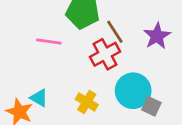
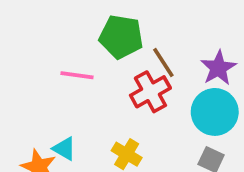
cyan circle: (133, 91) -> (215, 112), moved

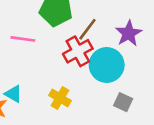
brown line: (163, 62) -> (87, 29), turned 70
cyan circle: (215, 112) -> (107, 65), moved

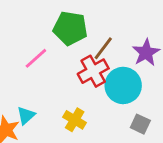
pink line: (23, 39) -> (36, 58), turned -50
cyan triangle: (13, 94) -> (26, 116), turned 48

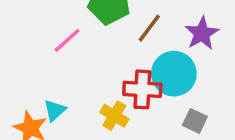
red cross: (93, 71) -> (142, 89), moved, turned 32

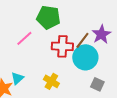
brown line: (149, 28) -> (82, 40), moved
red cross: (142, 89) -> (62, 46), moved

